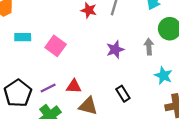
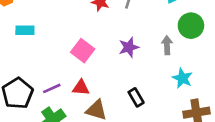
pink square: (56, 46) -> (83, 51), moved

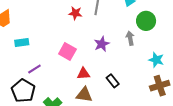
cyan star: (182, 78) -> (156, 60), moved
purple line: (52, 88) -> (34, 69), moved
red triangle: (81, 88) -> (83, 74), moved

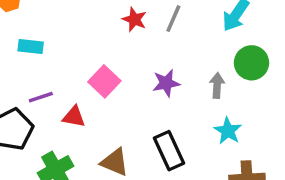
cyan star: (156, 60) -> (228, 131), moved
red triangle: (83, 74) -> (74, 117), moved
black rectangle: (113, 81) -> (169, 151), size x1.5

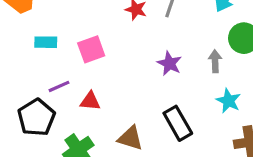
pink square: (104, 81) -> (91, 49), moved, turned 32
purple star: (166, 83) -> (169, 63), turned -30

